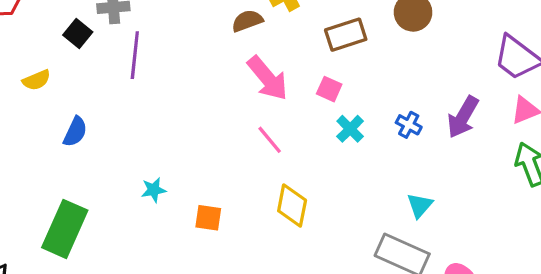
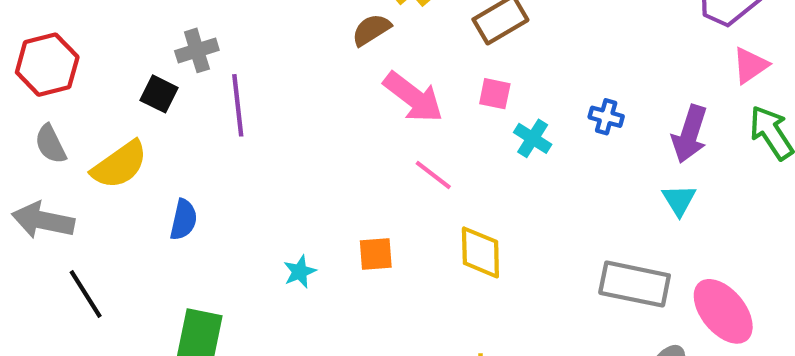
yellow semicircle: (36, 80) -> (120, 165), size x1.6
purple arrow: (463, 117) -> (690, 134), moved
cyan triangle: (420, 205) -> (679, 200), moved
orange square: (208, 218) -> (376, 254), moved

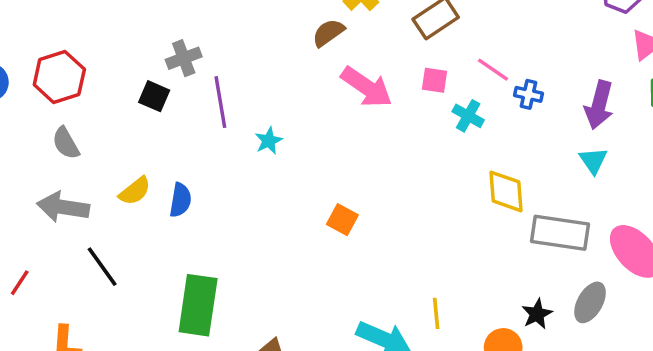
yellow semicircle: (120, 165) -> (135, 191), moved, size x0.7
pink line: (433, 175) -> (493, 70), moved
yellow diamond: (480, 252) -> (506, 191), moved
orange square: (376, 254) -> (342, 220), turned 36
cyan star: (300, 272) -> (269, 141), moved

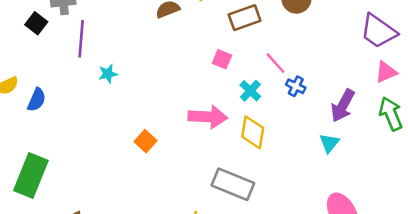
pink square: (434, 80) -> (222, 59), moved
pink arrow: (367, 87) -> (208, 117), moved, turned -45
yellow diamond: (506, 191) -> (253, 132), moved
gray rectangle: (560, 233) -> (233, 184), moved

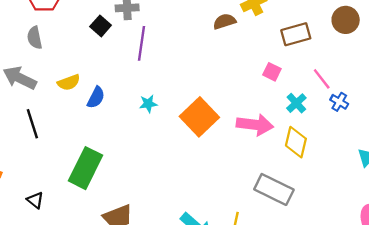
cyan star: (108, 74) -> (148, 104), moved
orange square: (145, 141) -> (199, 117), moved, size x1.8

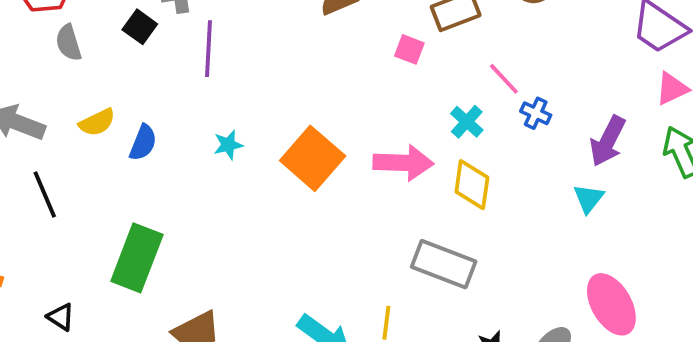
gray semicircle: (35, 38) -> (69, 43), moved
pink square: (272, 72) -> (409, 49), moved

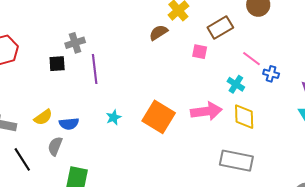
black square: (140, 27) -> (57, 64), turned -30
gray semicircle: (69, 43) -> (55, 146), moved, turned 48
blue semicircle: (143, 143) -> (69, 124), turned 72

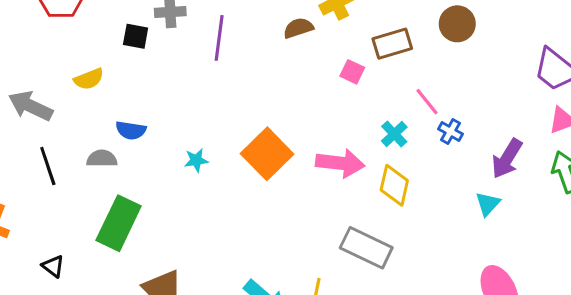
purple line: (95, 69) -> (219, 38), moved
yellow semicircle: (43, 117) -> (89, 79), moved
cyan star: (114, 117) -> (196, 160), moved
gray semicircle: (55, 146) -> (102, 159), turned 54

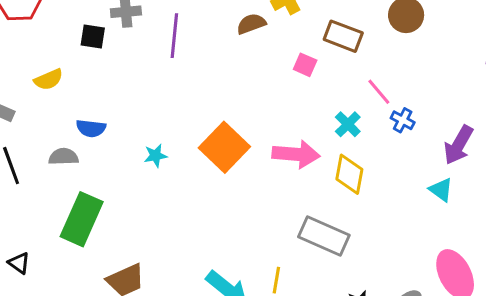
brown rectangle: (392, 44) -> (343, 36), turned 39
cyan triangle: (488, 204) -> (441, 190), turned -35

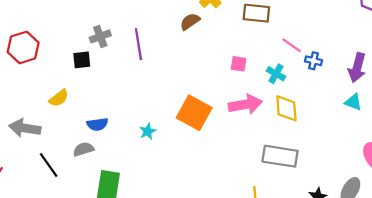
pink square: (305, 65) -> (239, 64), moved

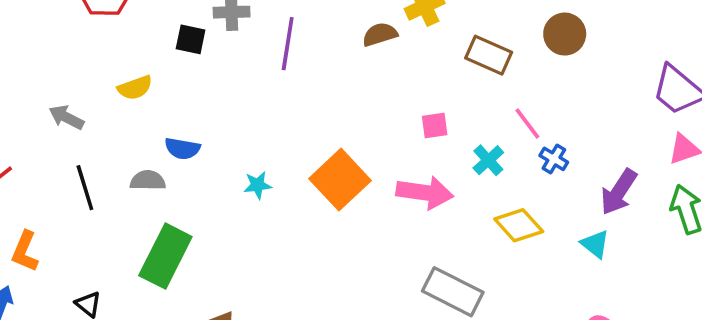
pink square: (239, 64) -> (435, 125), turned -35
yellow diamond: (286, 108) -> (519, 225), moved, turned -56
gray arrow: (25, 128) -> (66, 117), size x0.7

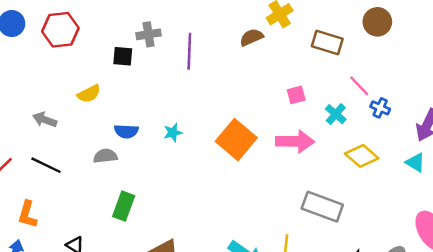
cyan star: (258, 185) -> (173, 133), moved
black line: (85, 188) -> (46, 165), moved, turned -40
green rectangle: (165, 256) -> (124, 206), size x0.7

